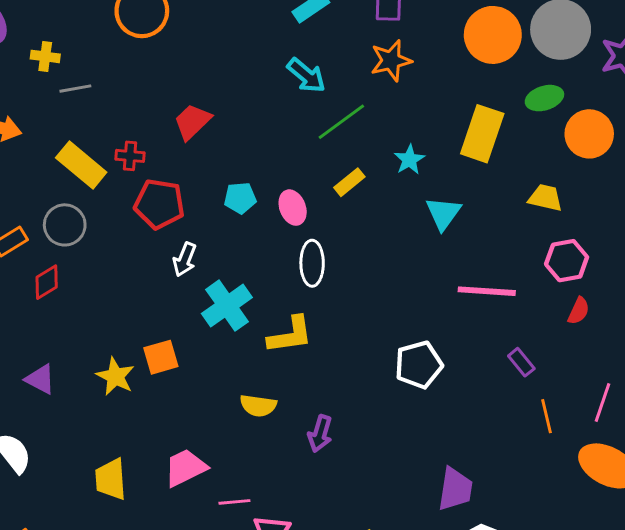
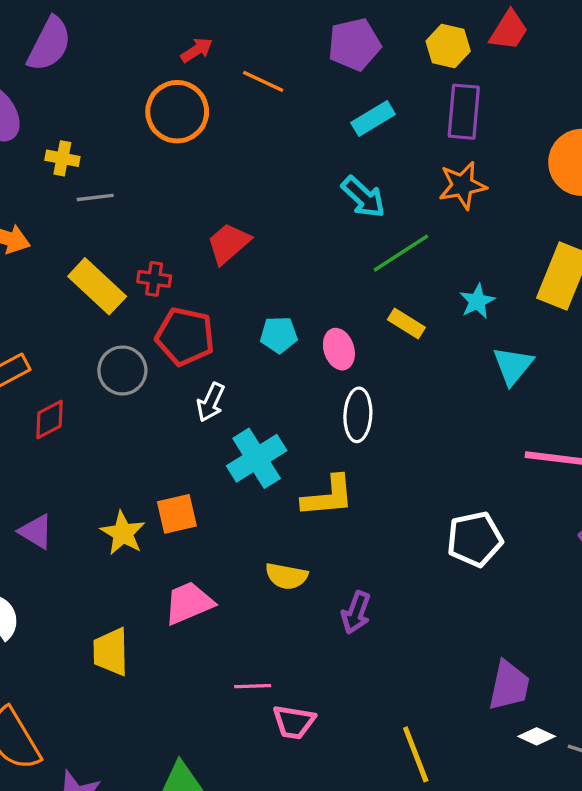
yellow rectangle: (349, 182) -> (406, 323), turned 68
gray circle: (65, 225) -> (122, 370), moved
pink trapezoid: (185, 468) -> (189, 603), moved

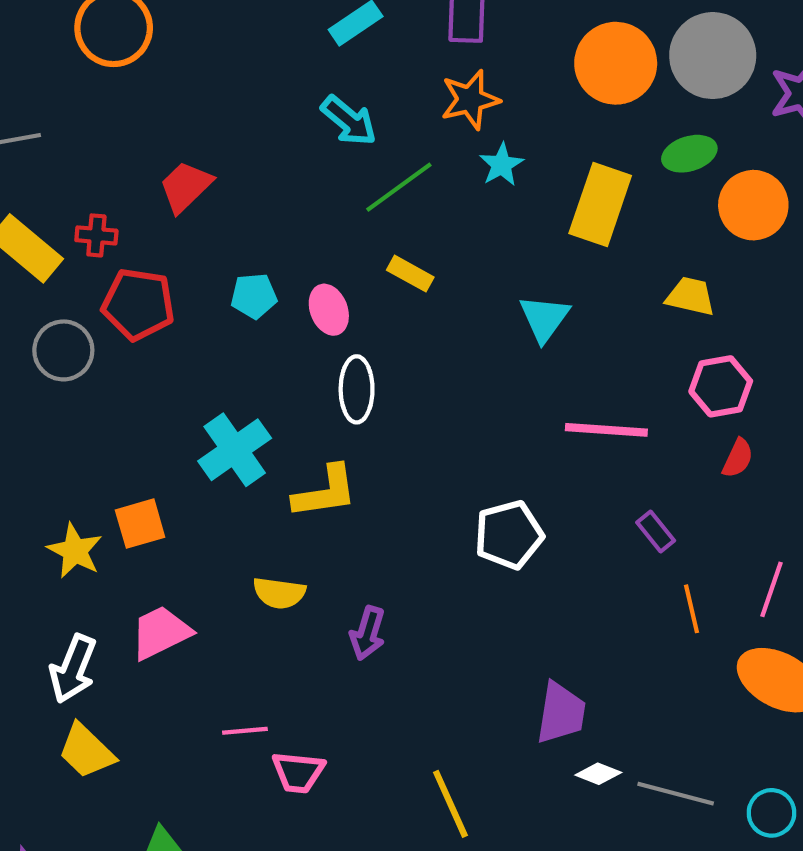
cyan star: (477, 301) -> (501, 165), moved
white arrow: (211, 402) -> (73, 669), moved, size x1.4
yellow trapezoid: (111, 652) -> (86, 751), moved, turned -42

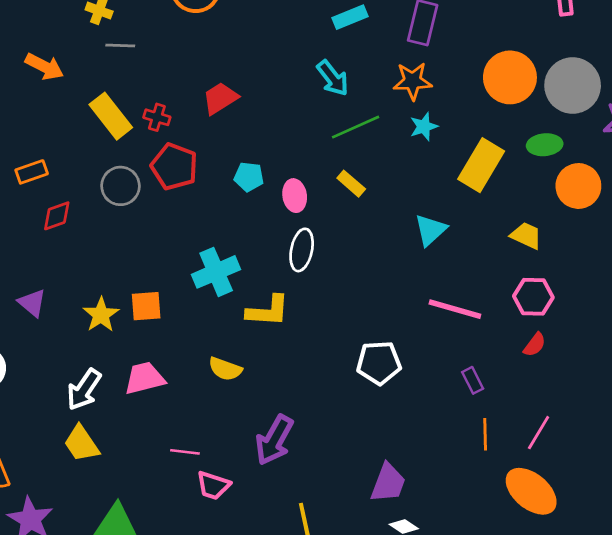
purple arrow: (368, 633) -> (274, 440), moved, size x1.5

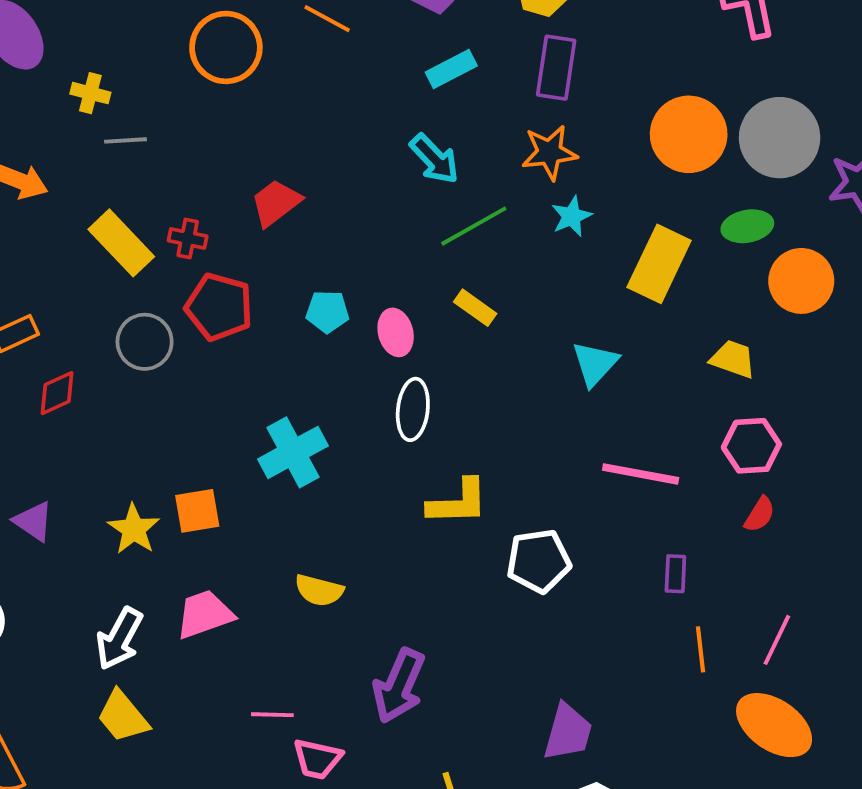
yellow L-shape: (268, 311) -> (458, 502), moved
purple rectangle: (473, 380) -> (675, 574), turned 35

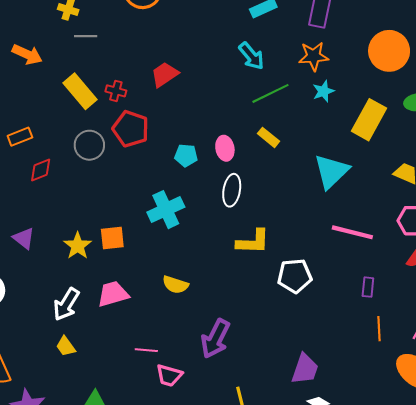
cyan pentagon: (327, 312) -> (186, 155), moved
cyan triangle: (595, 364) -> (331, 171), size x1.4
yellow trapezoid: (123, 716) -> (66, 346), size x0.7

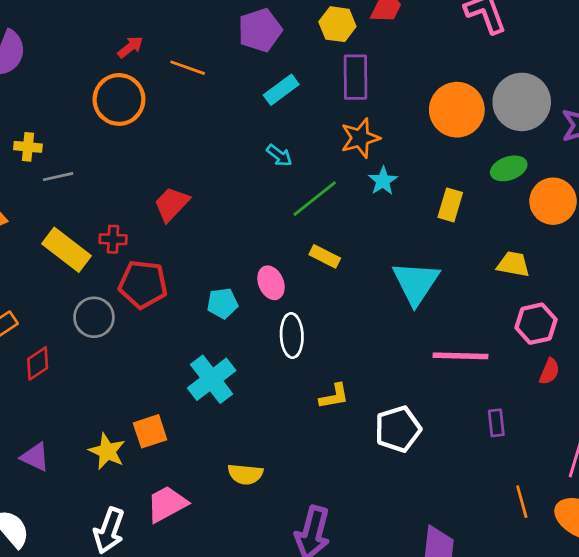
cyan arrow: (251, 56) -> (279, 155), size x0.7
yellow rectangle: (369, 120) -> (450, 205), size x0.6
yellow L-shape: (253, 242) -> (334, 396), size x0.7
orange line: (379, 329) -> (522, 502), moved

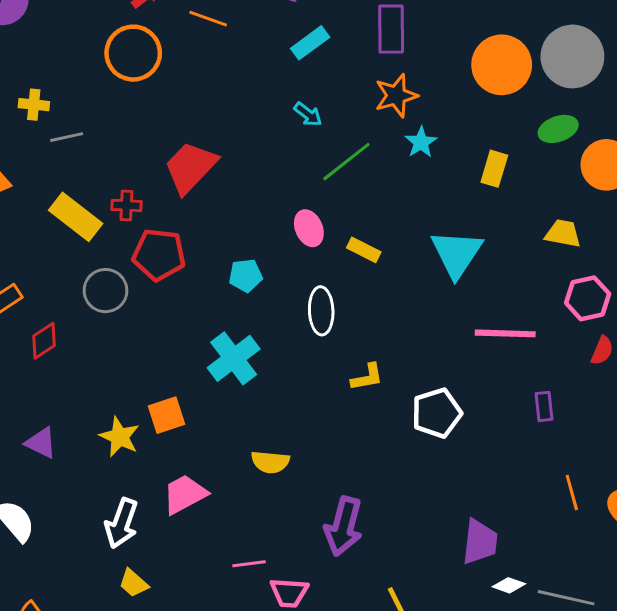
red trapezoid: (172, 204) -> (190, 167), size x1.4
yellow rectangle: (325, 256) -> (364, 250), moved
pink ellipse: (271, 283) -> (309, 228), moved

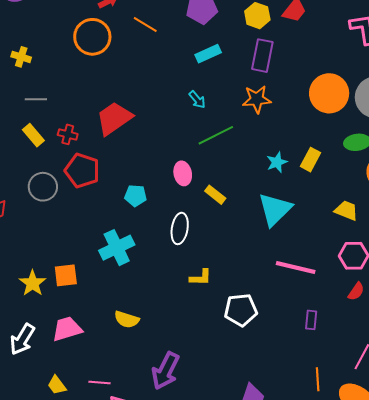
gray line: (67, 137) -> (36, 99), moved
cyan star: (421, 142) -> (277, 162), moved
yellow rectangle: (76, 217) -> (33, 135), size x0.7
yellow trapezoid: (134, 583) -> (57, 385), moved

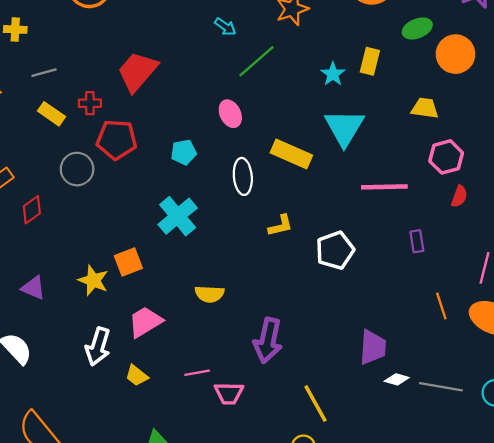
yellow rectangle: (215, 195) -> (291, 154), moved, size x1.6
yellow trapezoid: (57, 385) -> (137, 376), moved

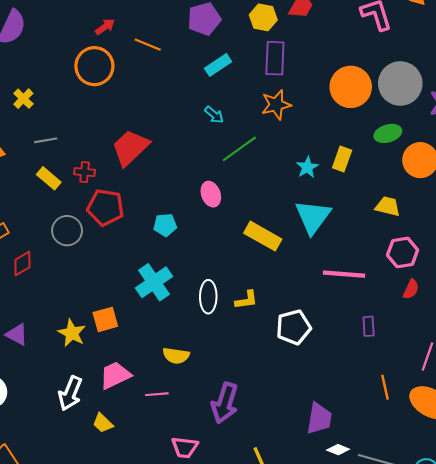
yellow cross: (15, 29) -> (23, 99), turned 36
white ellipse: (243, 176) -> (208, 297), moved
pink line: (197, 373) -> (157, 394), moved

